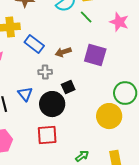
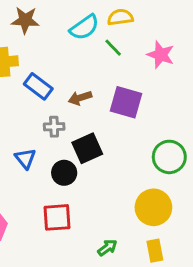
black square: (68, 87) -> (87, 148), size x1.5
black circle: (52, 104) -> (64, 173), size x0.7
yellow circle: (109, 116) -> (153, 207), moved

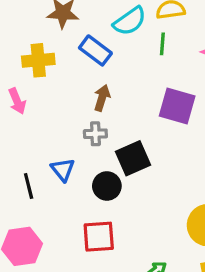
green line: (113, 48) -> (162, 44), turned 48
blue rectangle: (38, 86) -> (95, 50), moved
brown arrow: (80, 98) -> (102, 98), moved, turned 125

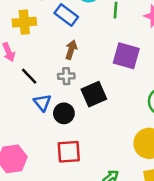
black line: (29, 186) -> (29, 76), moved, turned -30
black circle: (107, 186) -> (64, 113), moved

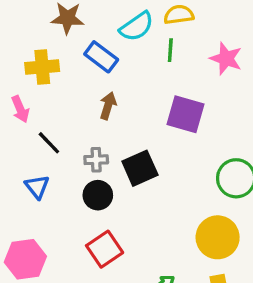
gray cross: (66, 76) -> (96, 160), moved
blue triangle: (42, 103) -> (37, 187), moved
red square: (69, 152) -> (105, 249), turned -30

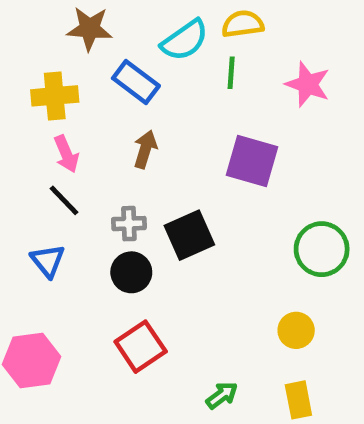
pink arrow: (20, 109) -> (66, 154), moved
yellow circle: (218, 237) -> (296, 330), size x0.6

